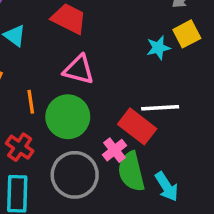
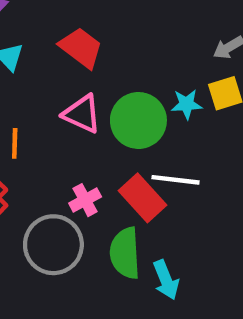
green circle: (68, 117) -> (138, 120), moved
pink cross: (115, 150) -> (85, 200), moved

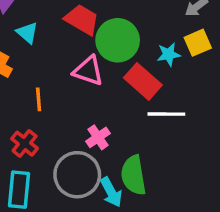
green circle: (138, 120) -> (118, 40), moved
red rectangle: (143, 198) -> (143, 81), moved
cyan arrow: (166, 280) -> (111, 192), moved

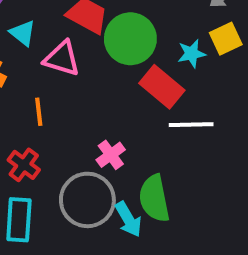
pink triangle: (88, 71) -> (62, 59), moved

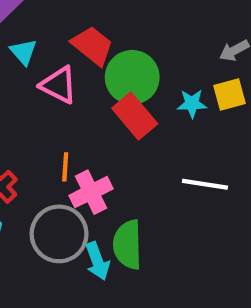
red rectangle: (162, 87) -> (135, 116), moved
orange line: (39, 112) -> (65, 167), moved
white line: (191, 125) -> (205, 184), moved
pink cross: (111, 155) -> (91, 192), size x1.4

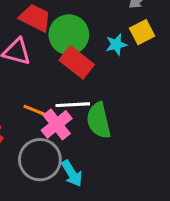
orange line: (65, 167) -> (34, 110), turned -60
white line: (205, 184) -> (73, 105), moved
green semicircle: (128, 245) -> (99, 120), moved

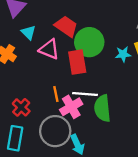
red rectangle: (77, 62) -> (77, 62), moved, turned 35
orange line: (34, 110) -> (56, 94), turned 49

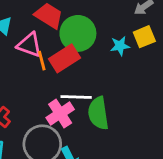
red rectangle: (77, 62) -> (64, 58), turned 70
orange line: (56, 94) -> (42, 61), moved

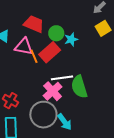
green circle: (78, 33) -> (56, 33), size x0.6
cyan star: (120, 46) -> (71, 39), moved

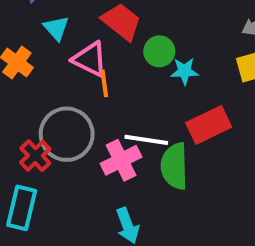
red rectangle: (50, 52) -> (209, 125), moved
gray circle: (43, 115) -> (67, 134), moved

